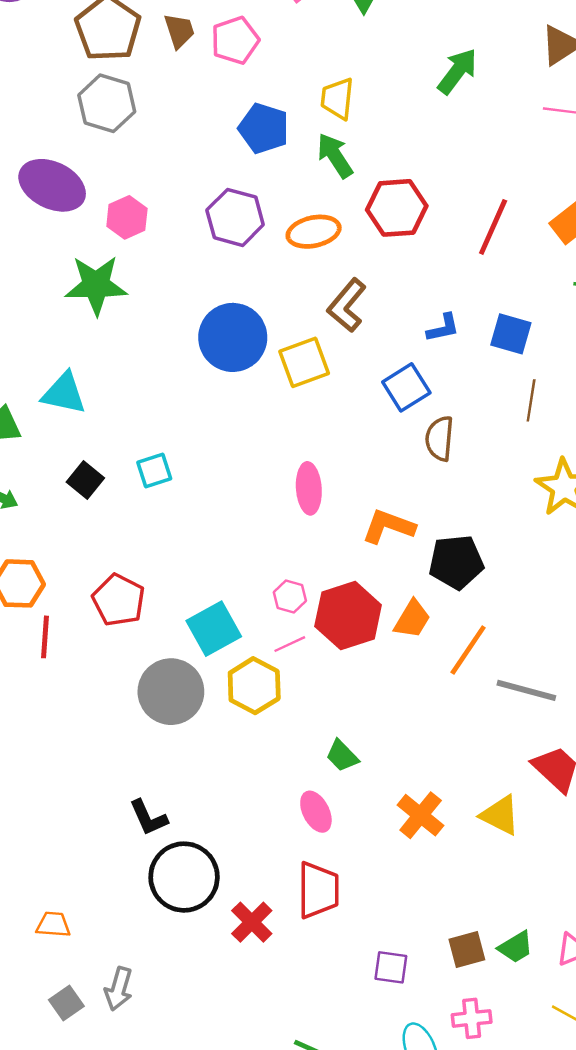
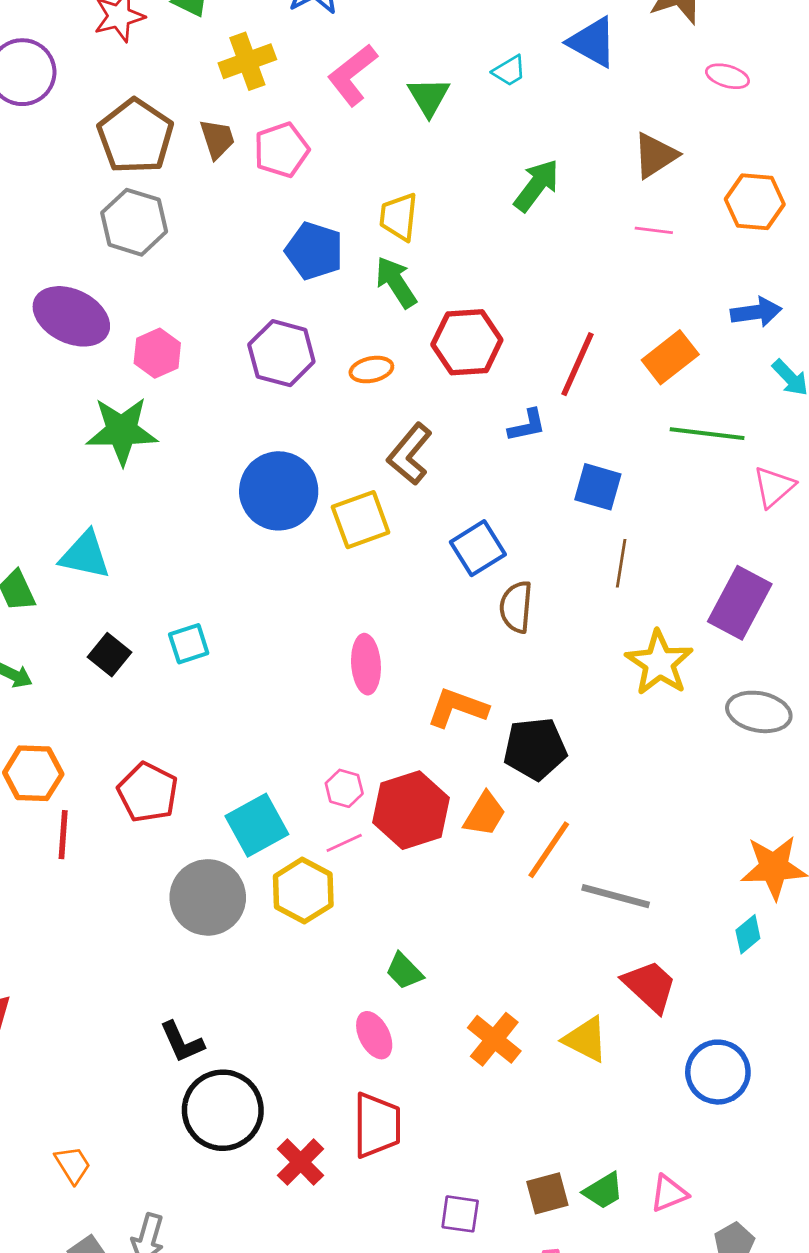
orange ellipse: (314, 232) -> (371, 370), size x0.7
blue L-shape: (443, 328) -> (527, 425), moved
orange trapezoid: (53, 925) -> (73, 1165), turned 54

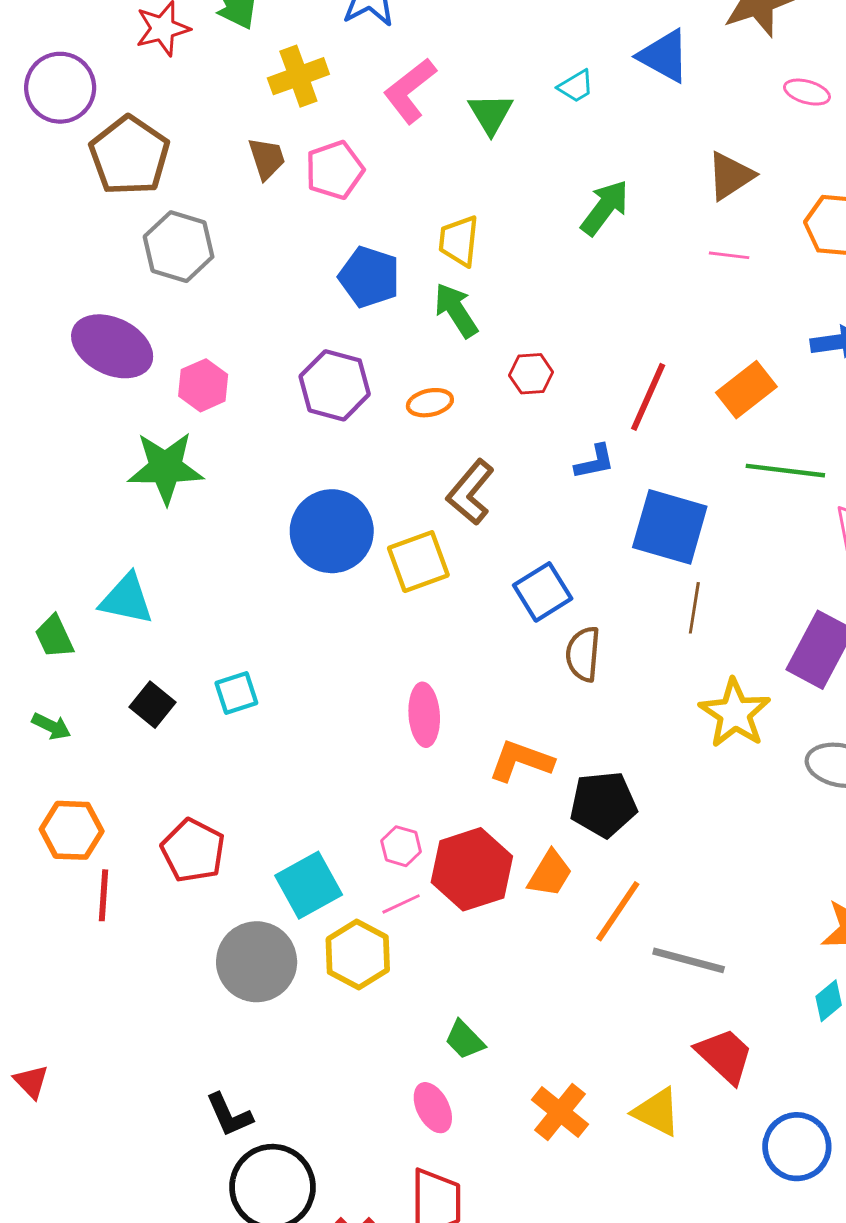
brown pentagon: (135, 136) -> (129, 156), moved
red hexagon: (467, 342) -> (531, 374), size x0.6
blue square: (598, 487) -> (670, 527), size x1.5

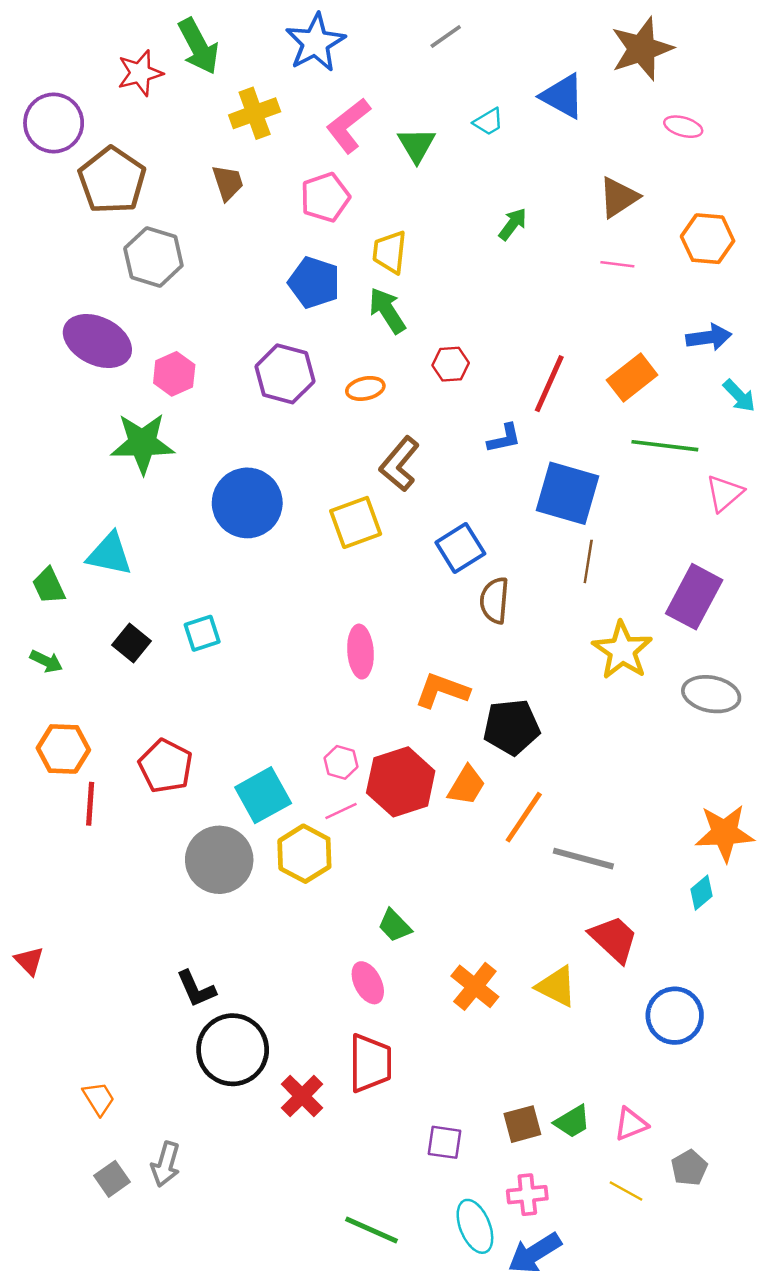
pink pentagon: (335, 170) -> (325, 197), moved
green arrow: (605, 208) -> (513, 224), size x0.7
blue circle: (332, 531) -> (247, 503), moved

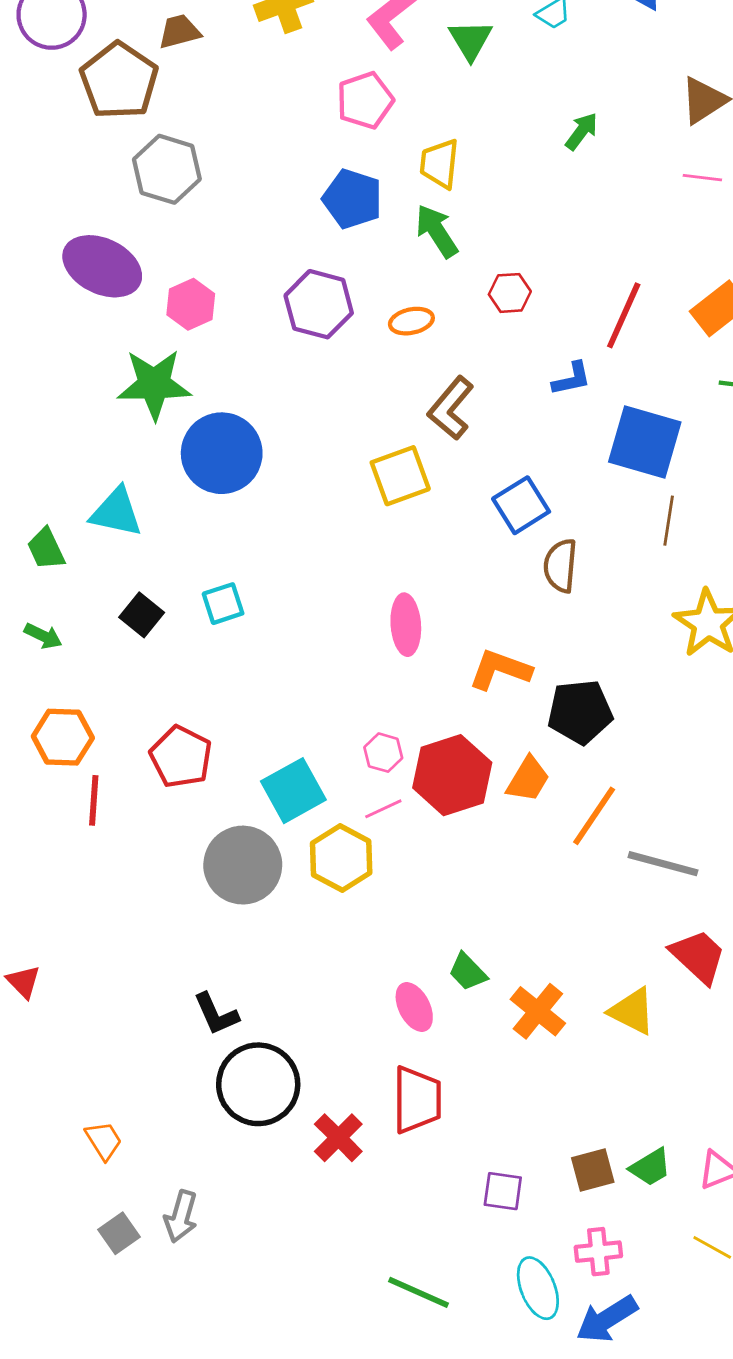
brown trapezoid: (228, 183) -> (179, 32), moved, turned -87
blue circle: (247, 503) -> (222, 453), moved
green trapezoid: (395, 926) -> (468, 972), moved

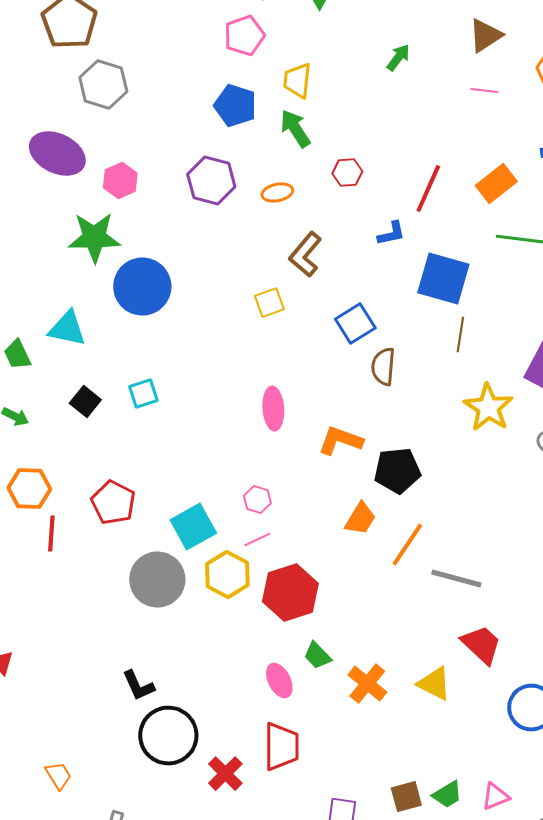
yellow square: (400, 476) -> (269, 303), size x0.7
red hexagon: (452, 775) -> (290, 593), moved

